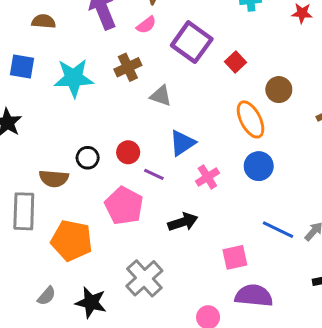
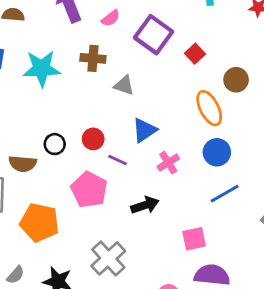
brown cross: (128, 67) -> (93, 58), turned 30
blue line: (278, 230) -> (225, 194), moved, turned -56

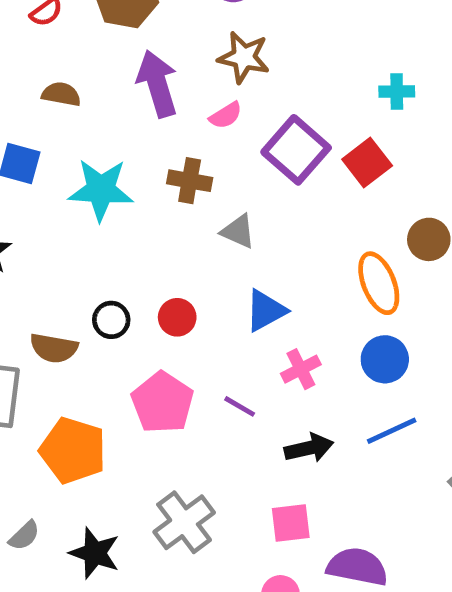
red square: (195, 54) -> (367, 163), moved, size x1.4
purple line: (118, 160) -> (240, 406), moved
black arrow: (145, 205) -> (309, 448), moved
pink square: (194, 239) -> (291, 523), moved

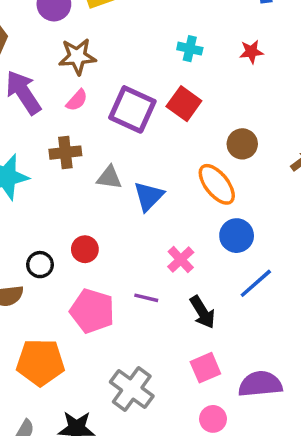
cyan cross: (397, 92) -> (190, 49), turned 30
blue triangle: (266, 311) -> (149, 196), moved
black arrow: (309, 448) -> (202, 312), turned 88

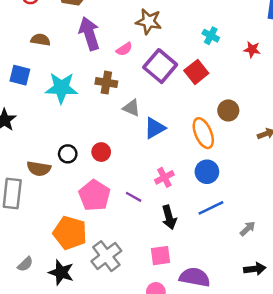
brown star: (77, 56) -> (149, 22), moved
orange pentagon: (40, 362) -> (70, 233), moved

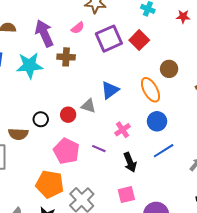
purple arrow: (89, 34) -> (44, 33), moved
purple square: (160, 66) -> (109, 39), turned 32
gray triangle: (131, 108) -> (88, 106), moved

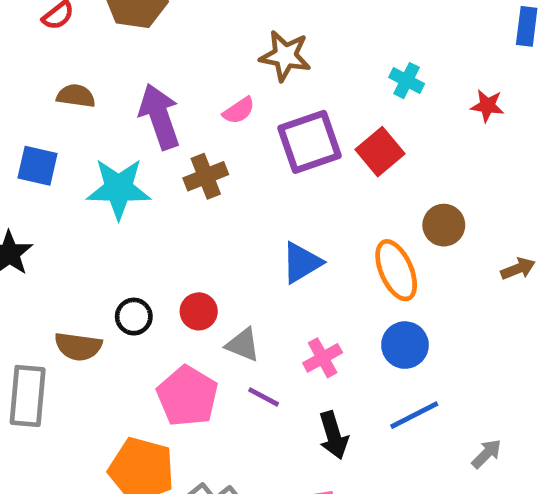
brown cross: (66, 57) -> (206, 176), turned -30
gray triangle: (88, 106) -> (243, 345), moved

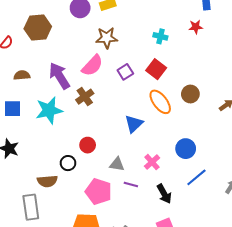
red star: (487, 106) -> (196, 27), moved
pink semicircle: (239, 111) -> (92, 66), size x1.6
purple square: (309, 142) -> (125, 72), size x0.6
orange ellipse: (396, 270) -> (160, 102), moved
red circle: (199, 311) -> (88, 145), moved

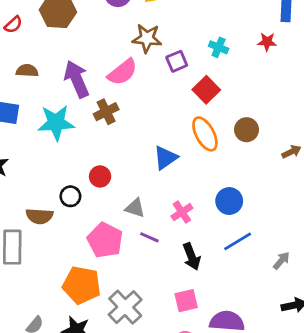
purple square: (125, 72) -> (177, 61), moved

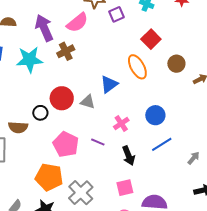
red square: (206, 90) -> (151, 39), moved
brown circle: (247, 130) -> (176, 64), moved
red circle: (100, 176) -> (62, 98), size x1.5
gray triangle: (135, 208) -> (88, 102), moved

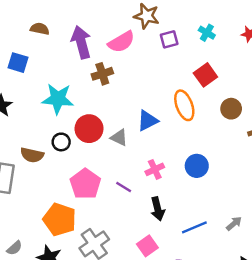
cyan star: (30, 60) -> (58, 99), moved
blue line: (162, 144) -> (194, 227), moved
pink square: (125, 188) -> (147, 246), turned -30

